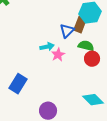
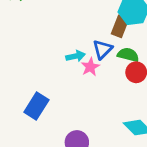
blue triangle: (67, 31) -> (102, 49), moved

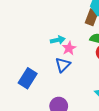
blue triangle: (102, 49) -> (63, 65), moved

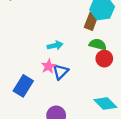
pink star: (69, 48) -> (48, 66), moved

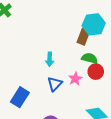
cyan arrow: (55, 45) -> (50, 59), turned 104
pink star: (48, 66) -> (75, 79), moved

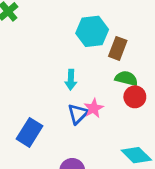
cyan hexagon: (94, 24) -> (92, 31), moved
pink star: (75, 79) -> (94, 108), moved

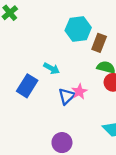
cyan arrow: (71, 80) -> (52, 68), moved, turned -63
blue rectangle: (30, 132) -> (27, 86), moved

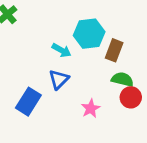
cyan arrow: (52, 68) -> (62, 50), moved
blue triangle: (67, 96) -> (59, 79), moved

